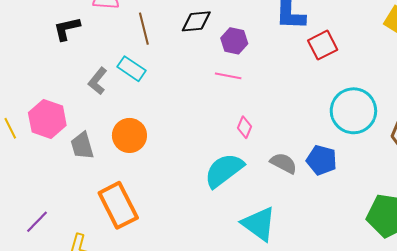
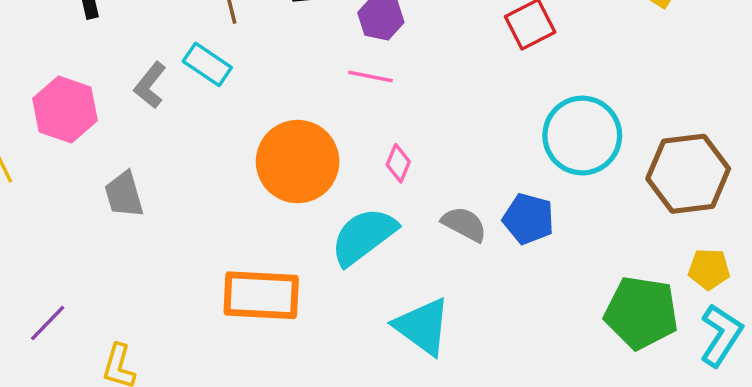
pink hexagon: (47, 119) -> (65, 109), moved
orange circle: (129, 135) -> (298, 162), moved, size x1.4
orange rectangle: (118, 205) -> (261, 295), moved, turned -60

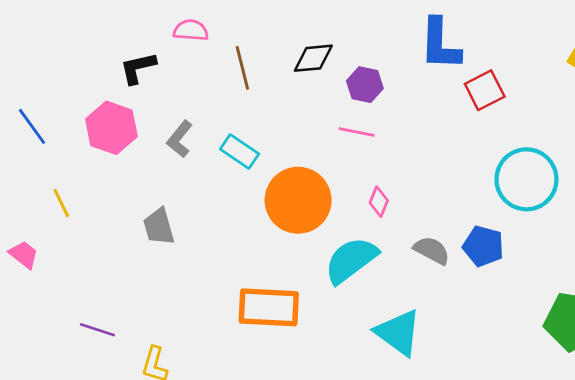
cyan rectangle: (207, 64) -> (240, 151), moved
pink hexagon: (65, 109) -> (111, 128), moved
purple line: (48, 323) -> (97, 330), turned 64

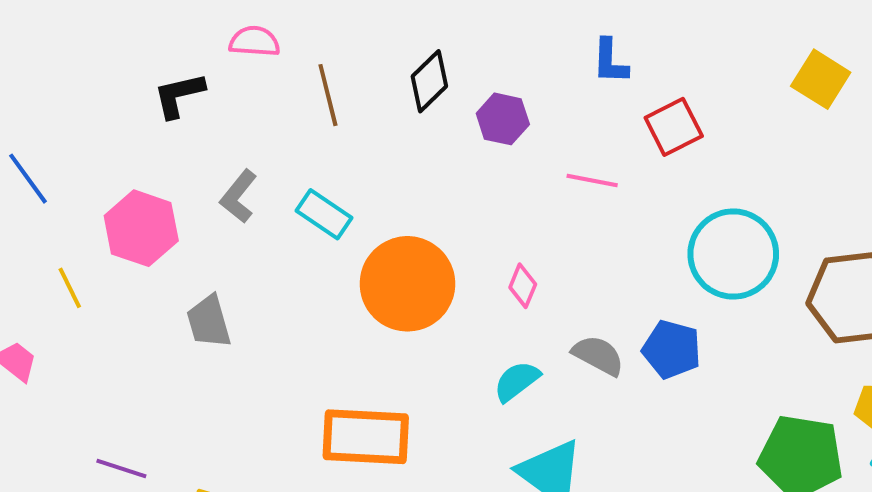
blue L-shape: (440, 44) -> (610, 61), size x0.6
black diamond: (313, 58) -> (429, 81), turned -39
pink hexagon: (111, 128) -> (141, 228), moved
pink line: (357, 132) -> (592, 181), moved
cyan semicircle: (351, 260) -> (517, 381), moved, size x0.6

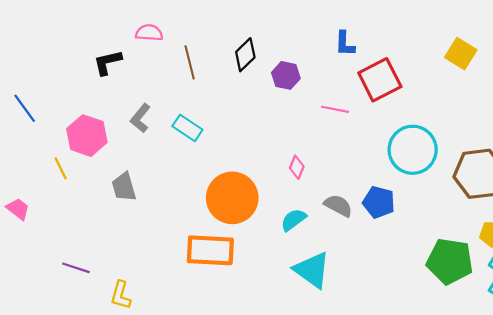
red square: (674, 127) -> (380, 80), size x1.4
orange circle: (407, 284) -> (232, 198), moved
yellow line: (70, 288) -> (61, 168), moved

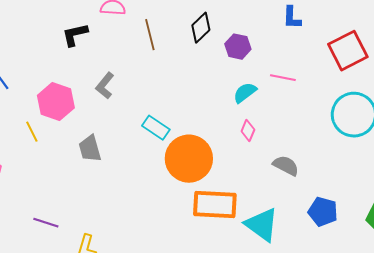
red square: (380, 80) -> (348, 51), moved
cyan rectangle: (187, 128) -> (156, 128), moved
blue pentagon: (379, 202) -> (323, 212), moved
cyan semicircle: (293, 220) -> (245, 93), moved
orange rectangle: (210, 250) -> (215, 205), moved

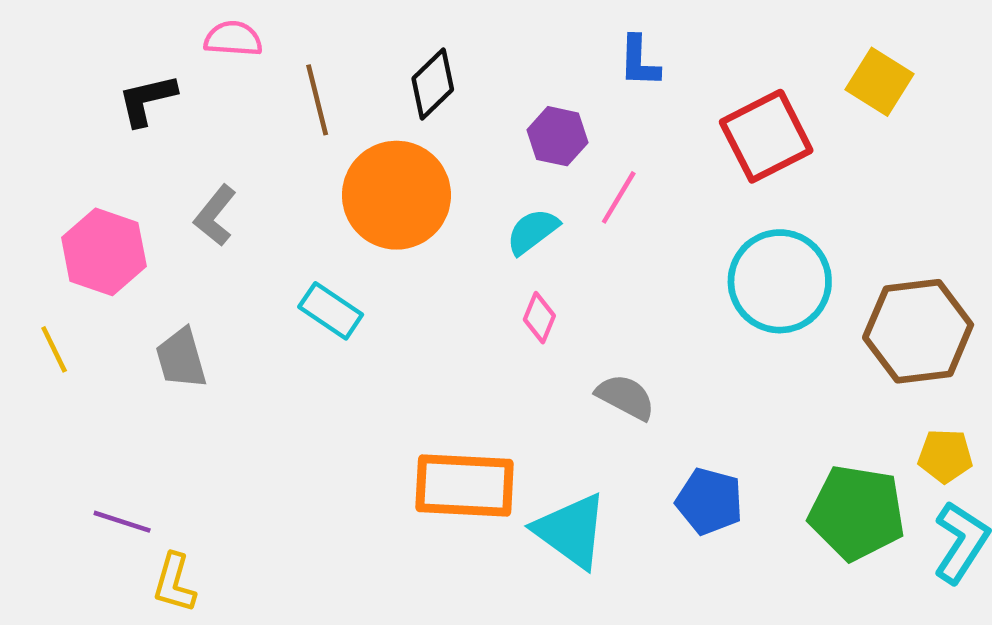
purple hexagon: (238, 47) -> (558, 136), moved
pink line: (283, 78) -> (619, 197), turned -70
yellow line: (32, 132) -> (54, 349), moved
orange circle: (189, 159) -> (396, 195), moved
purple line: (46, 223) -> (122, 522), moved

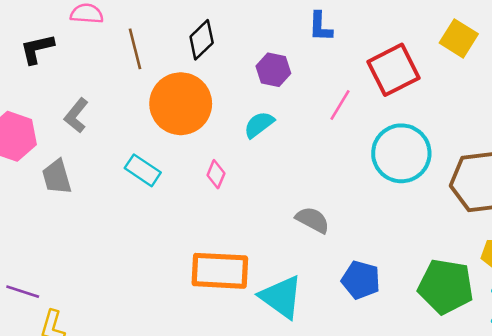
pink line: (619, 197) -> (340, 105), moved
pink diamond: (539, 318) -> (216, 174), moved
gray trapezoid: (181, 358) -> (57, 177), moved

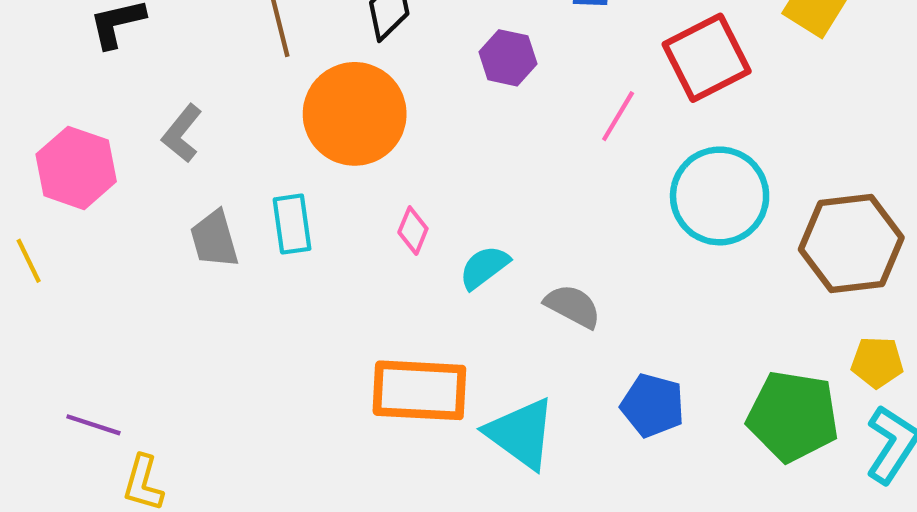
cyan semicircle: (259, 125) -> (484, 267), moved
cyan rectangle: (143, 170) -> (292, 224), turned 48
gray trapezoid: (57, 177) -> (214, 239), moved

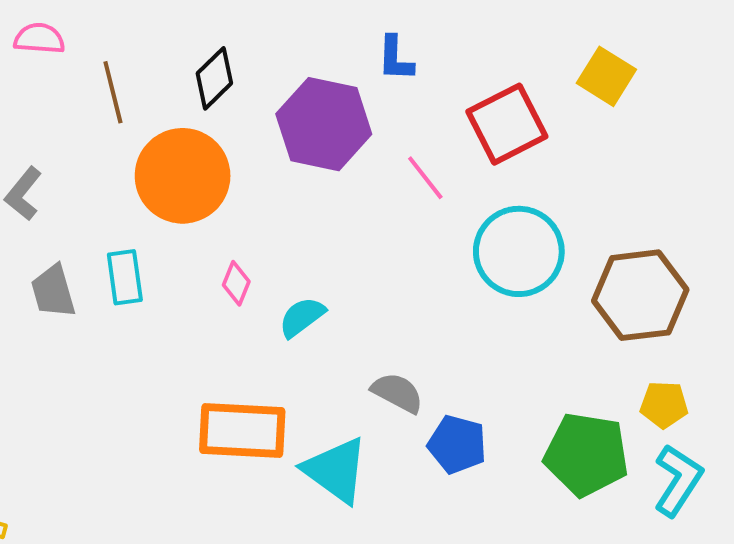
purple hexagon: (508, 58) -> (324, 124), size x1.8
pink line: (618, 116) -> (425, 178), turned -69
gray semicircle: (573, 306) -> (397, 393), moved

